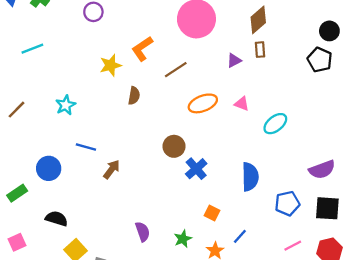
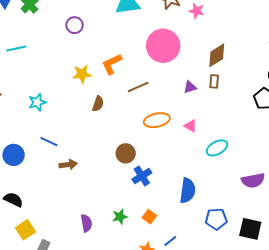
brown arrow: (112, 169) -> (68, 165), turned 36
purple semicircle: (322, 170) -> (253, 180), moved
green star: (183, 239) -> (120, 217), moved

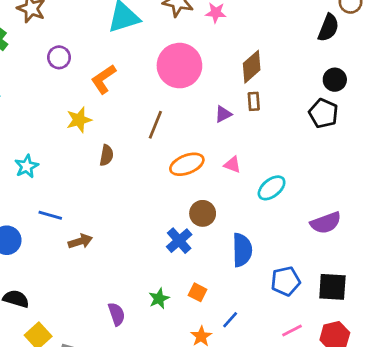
orange L-shape: (112, 64) -> (104, 79), moved
brown line: (138, 87) -> (155, 125), turned -35
brown circle: (126, 153) -> (203, 213), moved

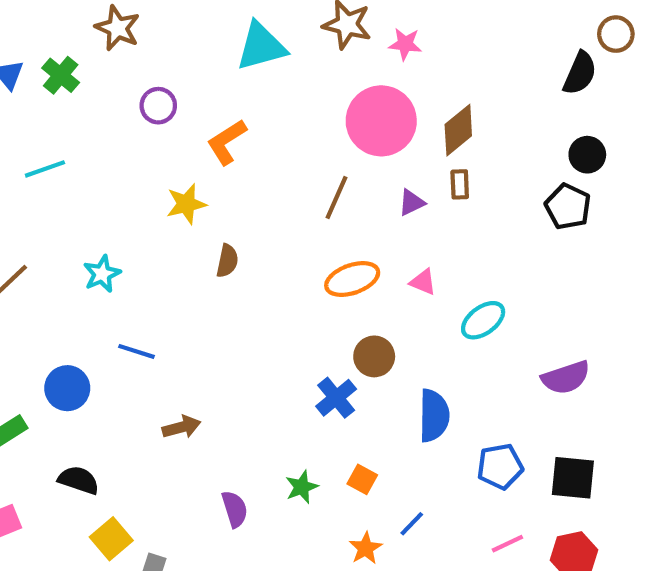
pink circle: (179, 66) -> (381, 121), moved
brown line: (155, 125) -> (336, 197), moved
brown arrow: (80, 241) -> (181, 427), moved

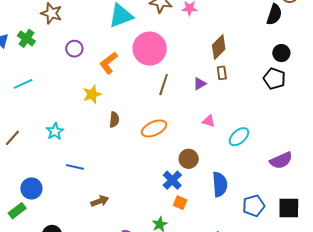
pink circle: (381, 121) -> (150, 49), moved
orange ellipse: (352, 279) -> (154, 128), moved
blue circle: (67, 388) -> (31, 188), moved
orange square: (362, 479) -> (180, 203), moved

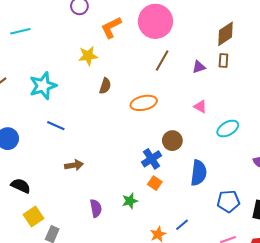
cyan star: (55, 131) -> (43, 86), size x1.5

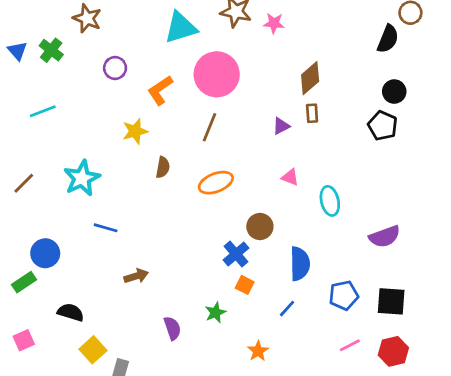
brown line: (162, 61) -> (209, 127), moved
cyan ellipse: (228, 129) -> (330, 201), turned -65
blue line: (182, 225) -> (287, 309), moved

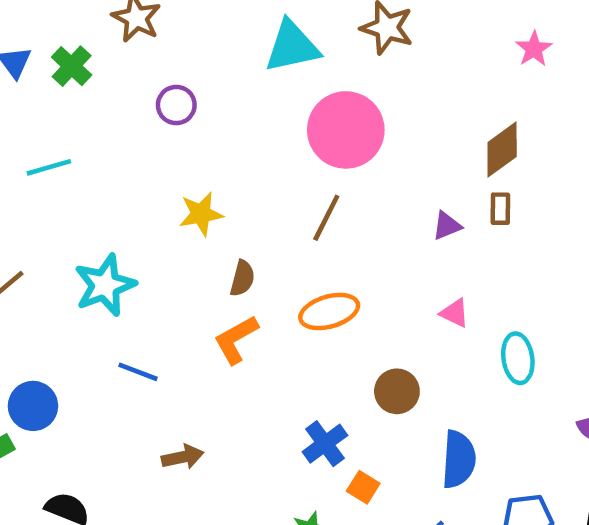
pink star: (274, 23) -> (534, 49), moved, turned 30
orange L-shape: (160, 90) -> (236, 340), moved
blue cross: (236, 254) -> (325, 444), moved

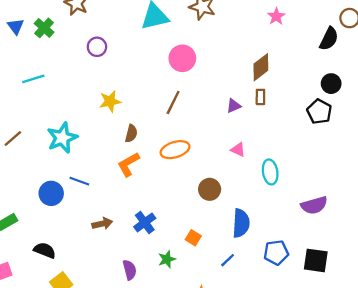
pink circle: (346, 130) -> (182, 58), size x0.7
blue circle: (33, 406) -> (51, 193), moved
blue cross: (325, 444) -> (145, 222), moved

